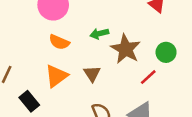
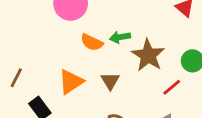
orange semicircle: (59, 42) -> (92, 42), moved

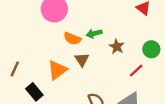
brown star: (148, 55) -> (117, 47), size x0.6
brown triangle: (110, 81) -> (82, 60), moved

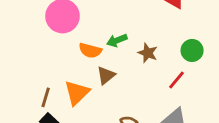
brown triangle: (82, 60) -> (106, 75), turned 32
brown line: (15, 69) -> (46, 97), moved

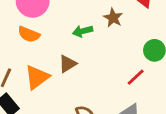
orange semicircle: (90, 50) -> (29, 34), moved
brown star: (148, 53) -> (113, 18), moved

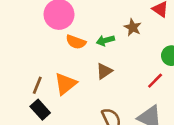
orange semicircle: (29, 34) -> (76, 42), moved
brown triangle: (68, 64) -> (104, 71), moved

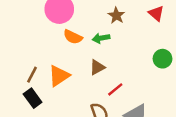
brown star: (133, 27) -> (116, 16), moved
red line: (155, 81) -> (115, 89), moved

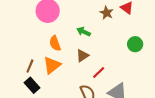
brown star: (116, 16) -> (107, 13), moved
orange semicircle: (73, 37) -> (55, 43), moved, turned 49
green arrow: (101, 38) -> (84, 32), turned 40

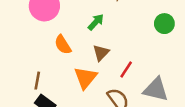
green arrow: (84, 32) -> (96, 22), turned 120
orange triangle: (52, 65) -> (85, 78), moved

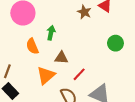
green arrow: (96, 22) -> (51, 33), moved, turned -40
brown triangle: (101, 53) -> (61, 58), turned 40

